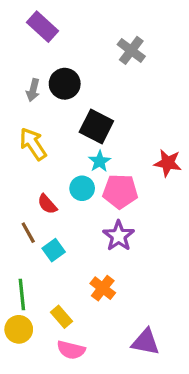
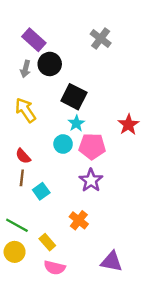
purple rectangle: (42, 27) -> (34, 40), moved
red star: (168, 163) -> (128, 125), turned 30
red semicircle: (47, 204) -> (23, 156), moved
brown line: (28, 233) -> (22, 178), turned 35
green line: (22, 294) -> (17, 225), turned -55

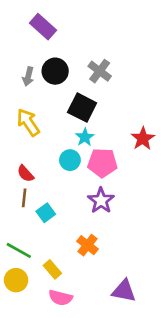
gray cross: (101, 39) -> (100, 71), moved
purple rectangle: (34, 40) -> (43, 27), moved

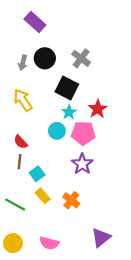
red star: (143, 139) -> (98, 109), moved
yellow rectangle: (52, 269) -> (43, 196), moved
yellow circle: (16, 280) -> (13, 243), moved
purple triangle: (124, 291) -> (101, 238), turned -50

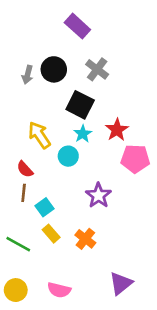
purple rectangle: (35, 22) -> (77, 26), moved
yellow arrow: (23, 100) -> (39, 135), moved
pink pentagon: (83, 133) -> (135, 159), moved

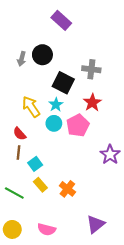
gray cross: (97, 69) -> (91, 69), moved, turned -30
cyan star: (83, 134) -> (56, 105), moved
pink pentagon: (135, 159) -> (78, 125), moved, turned -30
purple star: (98, 195) -> (110, 155), moved

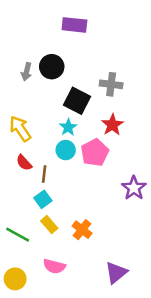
purple rectangle: (61, 20) -> (74, 25), turned -36
yellow arrow: (31, 107) -> (20, 129), moved
brown line: (19, 152) -> (44, 174), moved
pink semicircle: (47, 229) -> (54, 266), moved

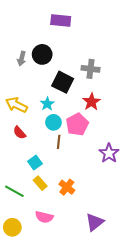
cyan star: (68, 127) -> (47, 104), moved
yellow arrow: (20, 129) -> (16, 105), turned -30
brown line: (44, 174) -> (59, 142), moved

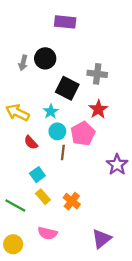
red semicircle: (20, 133) -> (31, 142), moved

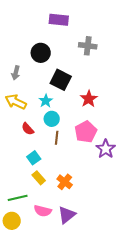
gray arrow: (23, 63) -> (16, 73), moved
gray cross: (97, 74) -> (88, 46), moved
pink pentagon: (83, 134) -> (86, 132), moved
green line: (15, 206) -> (18, 198), moved, turned -42
purple triangle: (102, 239) -> (67, 215), moved

